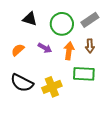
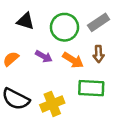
orange arrow: (69, 51) -> (73, 60), turned 114

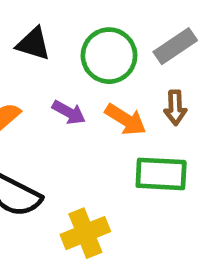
yellow cross: (52, 104) -> (85, 233), moved

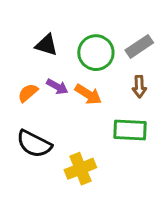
purple arrow: (69, 112) -> (57, 87), moved
orange arrow: (126, 119) -> (88, 94), moved

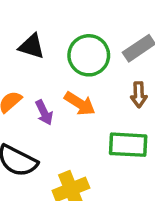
purple arrow: (57, 87) -> (44, 112), moved, turned 35

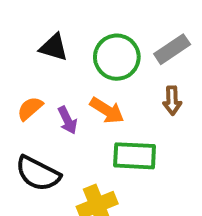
green rectangle: (128, 145) -> (135, 156), moved

